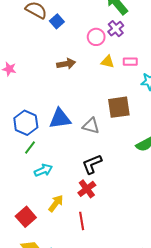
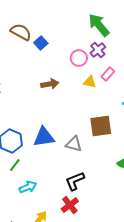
pink rectangle: (130, 62) -> (108, 74), moved, turned -48

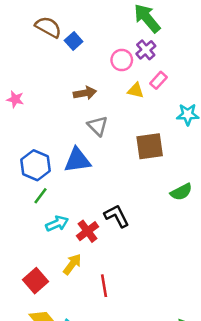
gray triangle: (74, 144) -> (98, 126), moved, turned 30
black L-shape: (75, 181) -> (117, 216), turned 85
red cross: (70, 205) -> (87, 231), moved

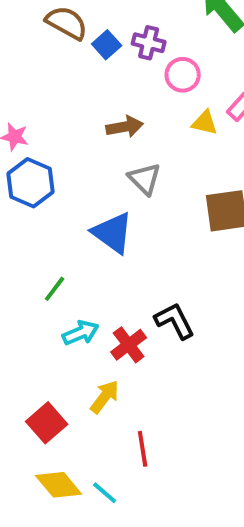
purple cross: (146, 50) -> (149, 43), moved, turned -36
blue triangle: (77, 160) -> (113, 233), turned 44
blue hexagon: (36, 165) -> (31, 183), moved
red line: (104, 286) -> (143, 449), moved

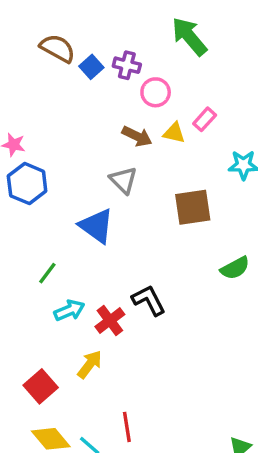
brown arrow: (125, 127) -> (137, 136), moved, turned 36
red line: (143, 449) -> (127, 427), moved

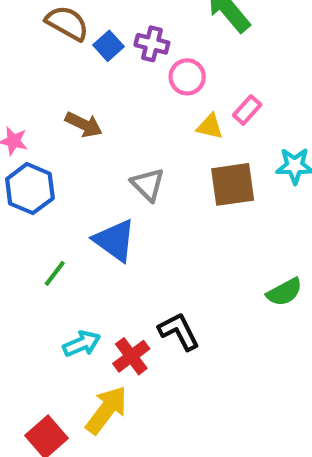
brown arrow: (137, 136) -> (84, 124), moved
brown square: (193, 207) -> (233, 184), moved
green line: (47, 273) -> (55, 273), moved
yellow arrow: (90, 364) -> (106, 410), size x1.4

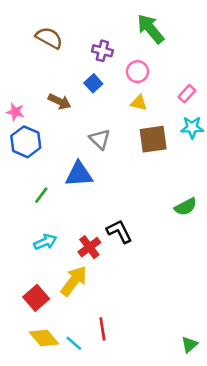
blue square: (109, 46) -> (93, 83), moved
pink circle: (187, 77) -> (137, 72), moved
pink rectangle: (247, 110) -> (187, 94), moved
blue triangle: (115, 240) -> (79, 174), turned -40
cyan arrow: (82, 344) -> (45, 242), moved

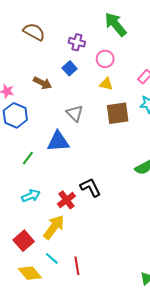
cyan line: (74, 343) -> (52, 258), moved

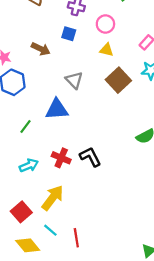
blue square: (70, 68) -> (69, 34), turned -32
brown square: (118, 113) -> (118, 80), turned -35
red cross: (66, 200) -> (61, 158), moved, turned -30

